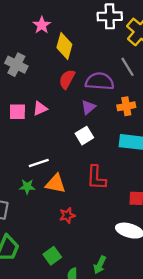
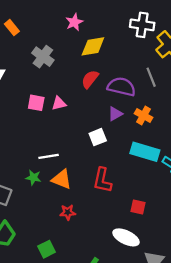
yellow diamond: (64, 46) -> (93, 46), turned 55
orange cross: (126, 106) -> (143, 115), turned 30
purple triangle: (88, 107) -> (115, 114), moved

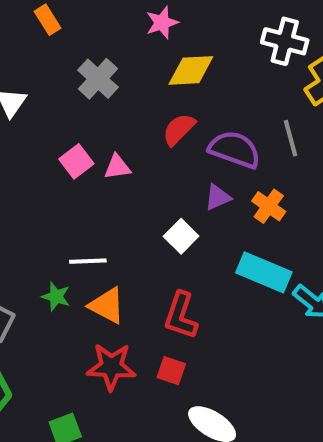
pink square: (36, 103) -> (76, 161), turned 36
white square: (98, 137) -> (181, 236), turned -30
red square: (138, 207) -> (171, 371), moved
red star: (68, 212) -> (111, 367), size x1.6

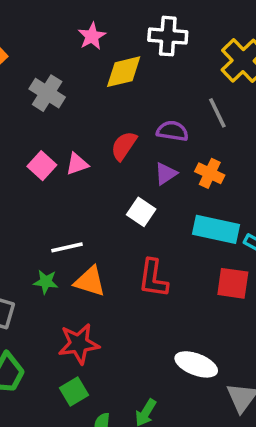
white cross: (285, 41) -> (168, 36), moved
red semicircle: (179, 129) -> (124, 146), moved
purple semicircle: (235, 149) -> (172, 131), size x0.7
red star: (111, 367) -> (79, 344), moved
red square: (171, 371) -> (233, 283), moved, size x1.4

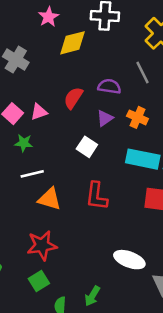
green star: (46, 282) -> (24, 143), moved

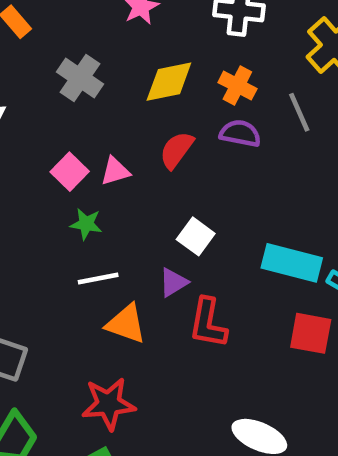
yellow diamond: (72, 43) -> (169, 82), moved
orange cross: (137, 117) -> (237, 86), moved
purple triangle: (105, 118) -> (173, 282), moved

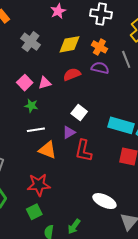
red semicircle: (177, 150) -> (72, 74), turned 30

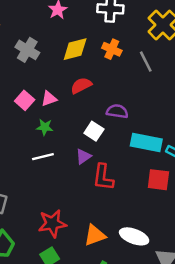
purple semicircle: (100, 68) -> (117, 111), moved
green star: (31, 106) -> (45, 127), moved
orange triangle: (47, 150) -> (95, 235), moved, turned -36

